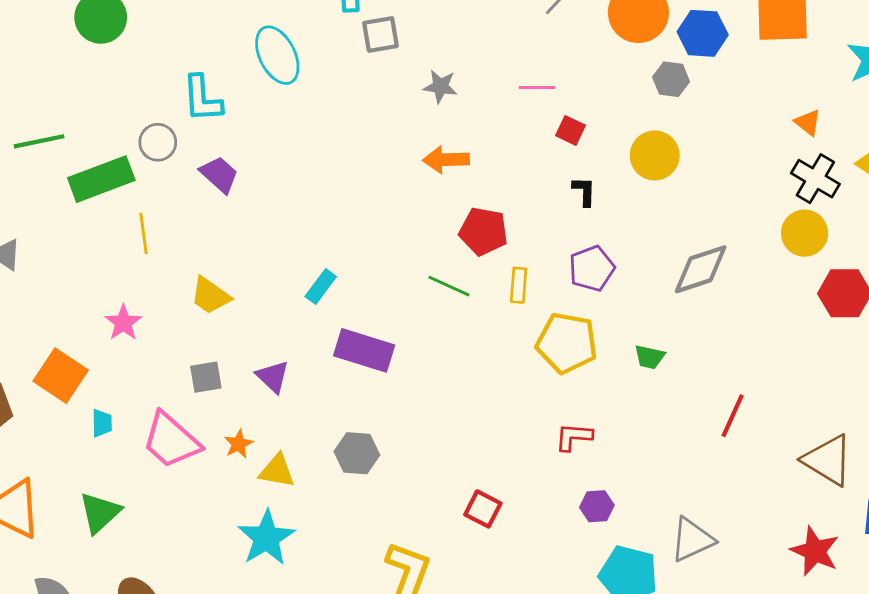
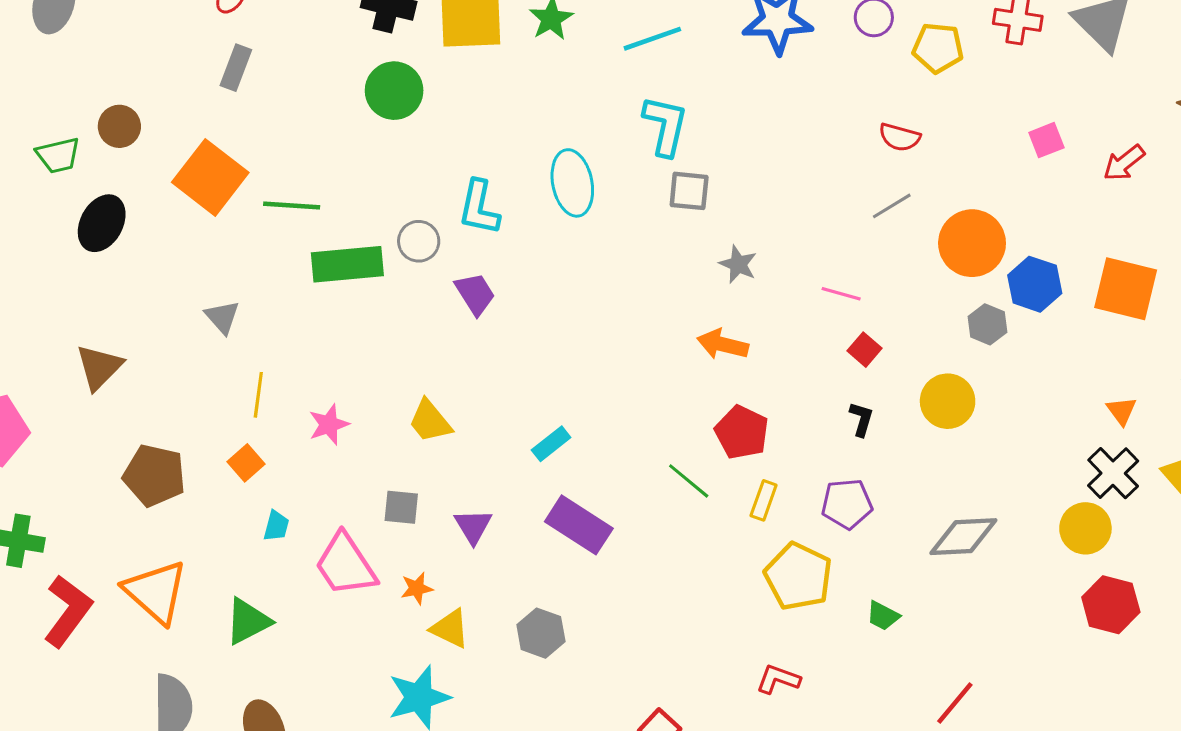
yellow line: (143, 233) -> (258, 395), moved
orange square: (61, 376) -> (246, 463), size x0.6

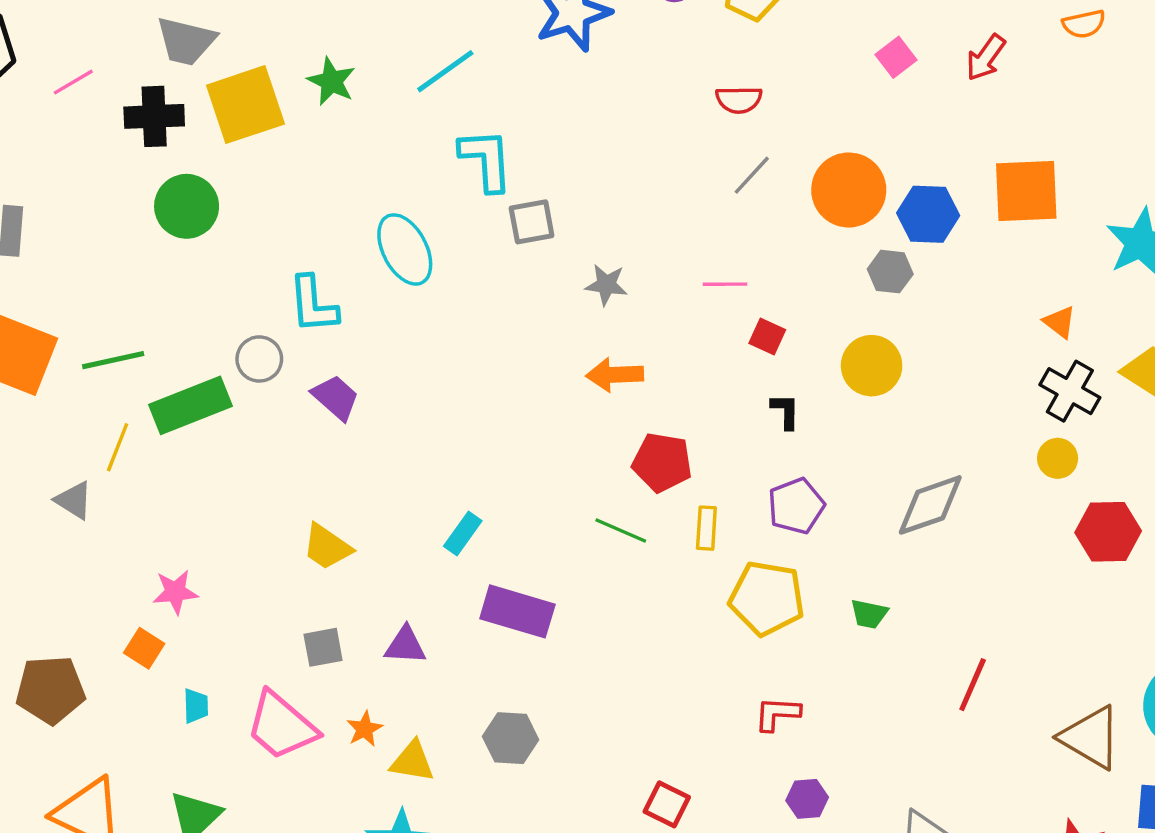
yellow line: (258, 395) -> (118, 447), moved, turned 30
pink star: (329, 424) -> (175, 592), moved, turned 30
purple triangle: (473, 526) -> (405, 645), turned -39
yellow circle: (1085, 528) -> (1058, 458), size x0.7

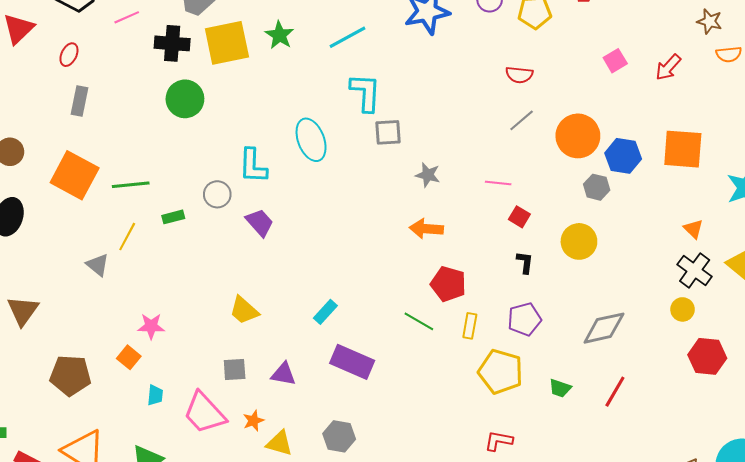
green rectangle: (190, 405) -> (173, 217), size x0.5
red line: (973, 685) -> (615, 392), moved

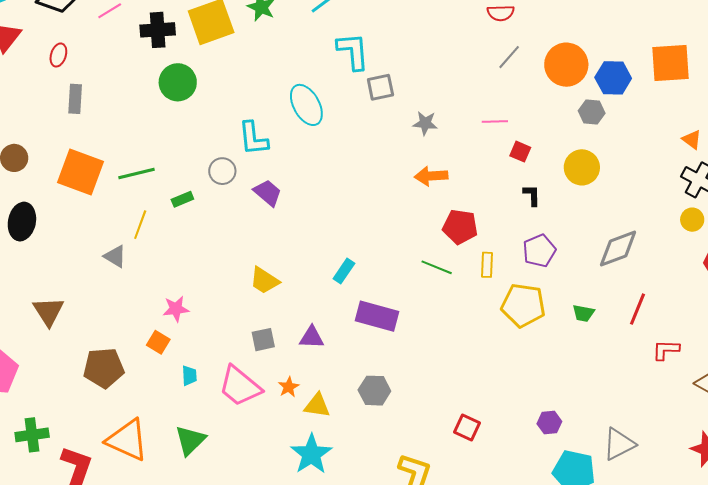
red L-shape: (499, 441) -> (666, 350), moved

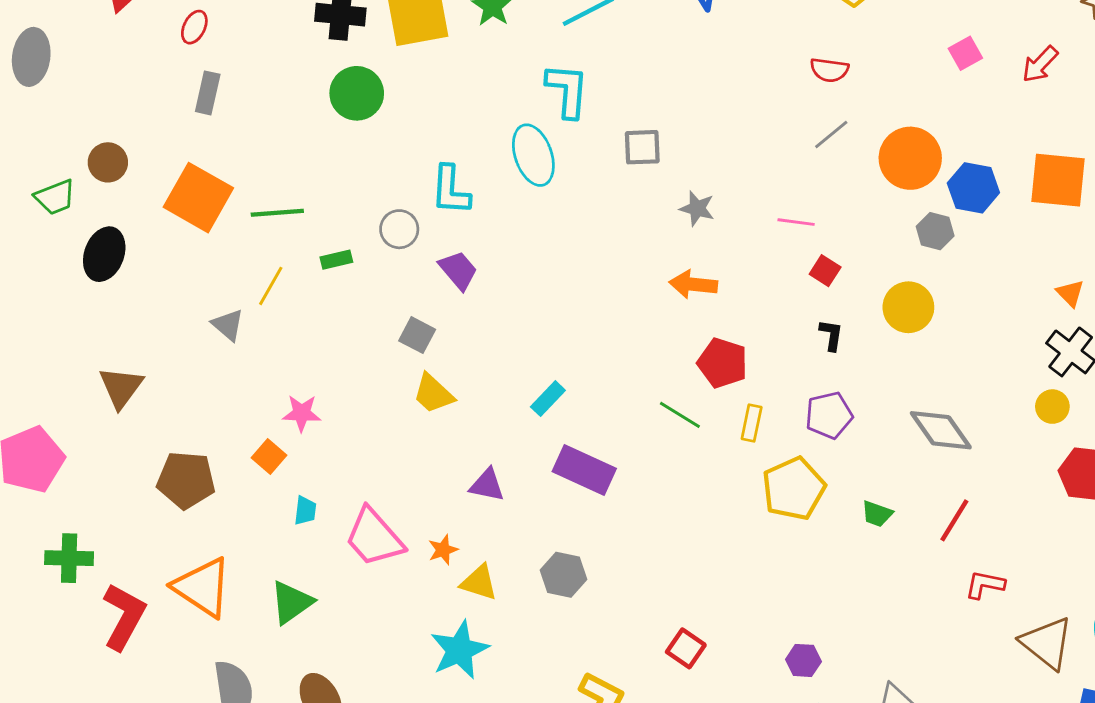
cyan L-shape: (353, 51) -> (567, 90), moved
gray diamond: (618, 248) -> (941, 430), turned 66
yellow pentagon: (523, 305) -> (794, 489), turned 30
gray square: (263, 340) -> (417, 335), moved, turned 30

